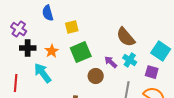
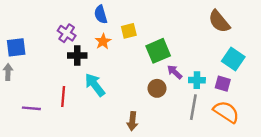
brown semicircle: (126, 37) -> (219, 21), moved
orange star: (52, 51) -> (103, 41), moved
green square: (81, 52) -> (158, 51), moved
cyan cross: (130, 60) -> (197, 80), moved, turned -32

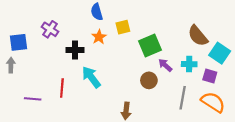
brown semicircle: (219, 21) -> (198, 36), moved
purple cross: (67, 33) -> (50, 29), moved
cyan cross: (197, 80) -> (189, 64), moved

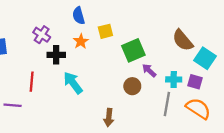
purple cross: (50, 29) -> (42, 35), moved
cyan cross: (189, 64) -> (174, 79), moved
red line: (62, 88) -> (32, 82), moved

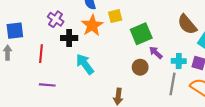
orange star: (81, 41) -> (92, 25), size x1.5
red line: (32, 82) -> (41, 54), moved
purple line: (13, 105) -> (47, 85), moved

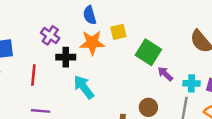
orange star: (92, 25) -> (92, 43), turned 30
green square: (141, 34) -> (148, 52), turned -35
brown circle: (140, 67) -> (148, 107), moved

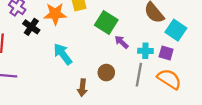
black cross: (66, 57) -> (31, 27), turned 35
cyan arrow: (84, 87) -> (63, 54), moved

